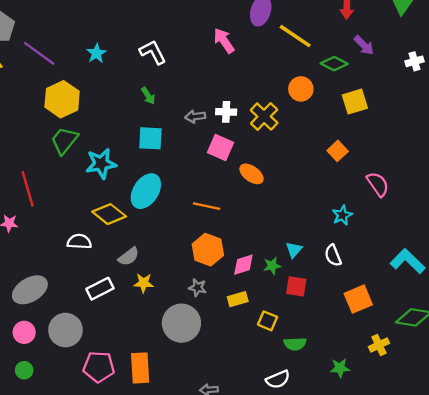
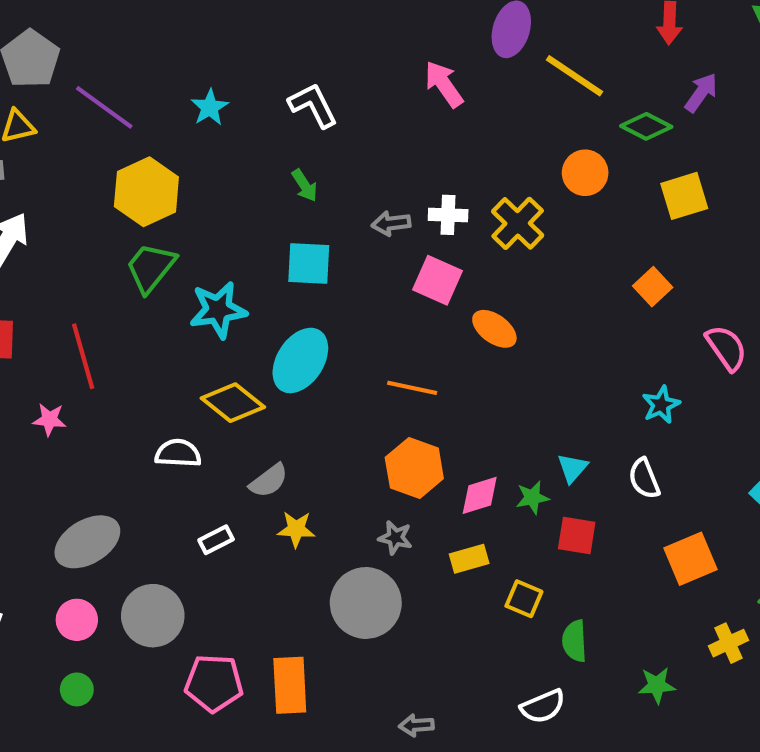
purple arrow: (364, 45) -> (701, 93), turned -100
white rectangle: (100, 289) -> (216, 540), size x0.7
green semicircle: (295, 344) -> (575, 641), turned 90

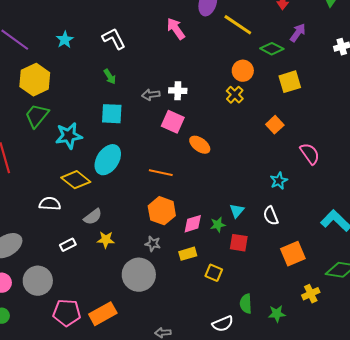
yellow cross: (518, 223) -> (235, 95), moved, size x0.7
green semicircle: (575, 641) -> (246, 304), moved
orange rectangle: (290, 685) -> (103, 314), turned 64

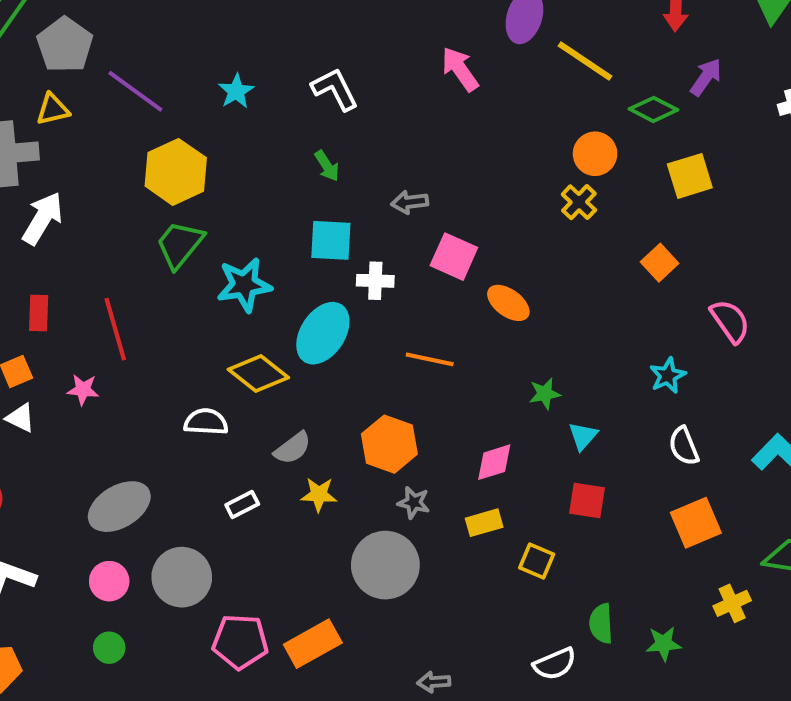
white cross: (178, 91) -> (375, 281), moved
orange hexagon: (162, 211) -> (389, 444), moved
white semicircle: (271, 216) -> (684, 446), moved
green star: (218, 225) -> (545, 394), moved

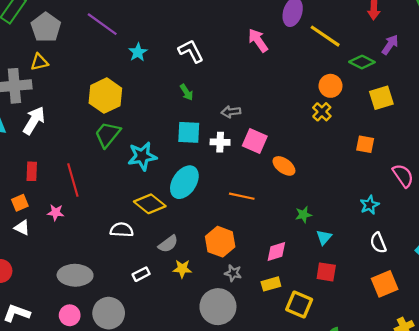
purple line: (135, 91) -> (102, 24), moved
orange square: (660, 263) -> (365, 144), turned -36
white cross: (375, 281) -> (220, 142), moved
gray ellipse: (119, 507) -> (75, 275), turned 32
yellow square: (537, 561) -> (299, 304), size x1.4

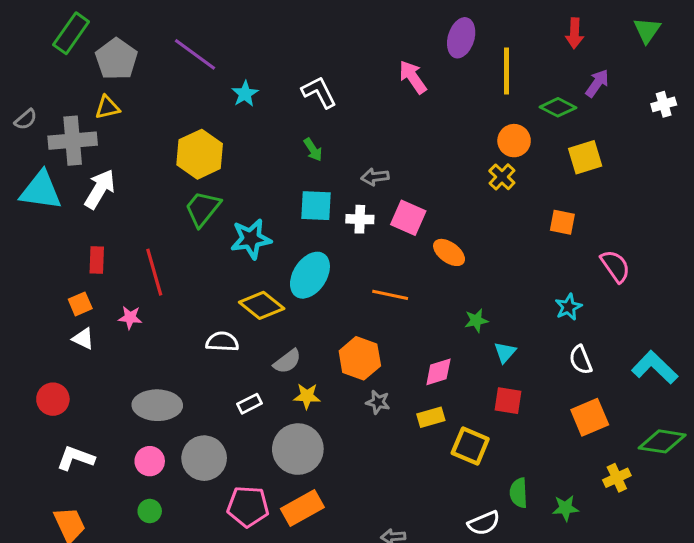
yellow line: (325, 36) -> (506, 71), turned 56
gray circle: (218, 307) -> (298, 449), moved

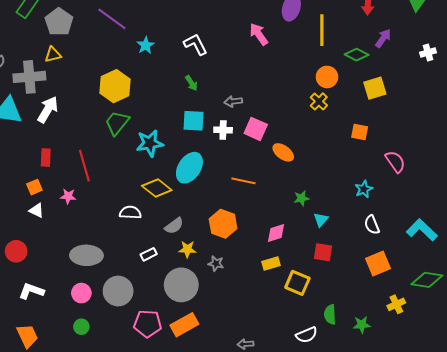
gray star: (378, 402) -> (216, 263), moved

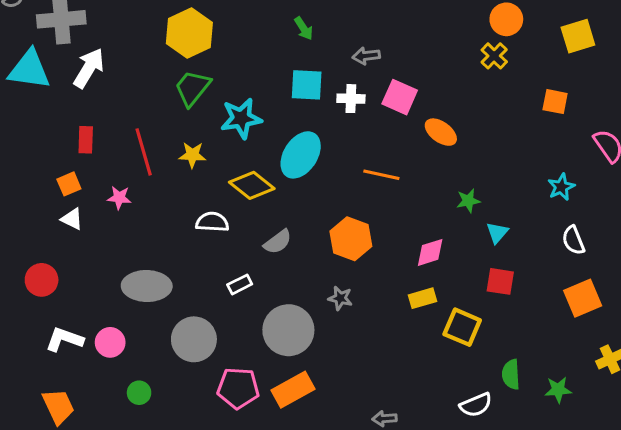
yellow star: (187, 249) -> (192, 155), moved
pink circle: (81, 293) -> (110, 342), moved

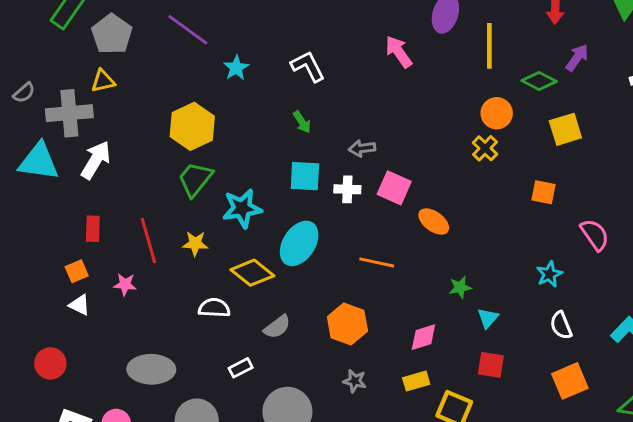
gray star: (340, 298) -> (355, 381), moved

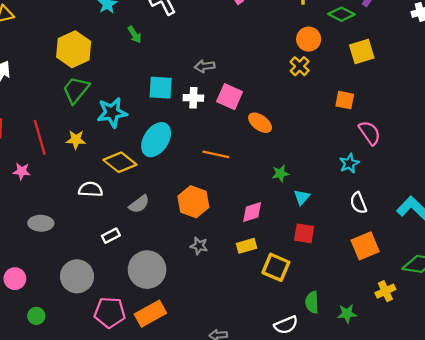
green arrow: (302, 122) -> (135, 35), moved
pink semicircle: (595, 235) -> (370, 133), moved
gray ellipse: (151, 369) -> (41, 223), moved, size x0.7

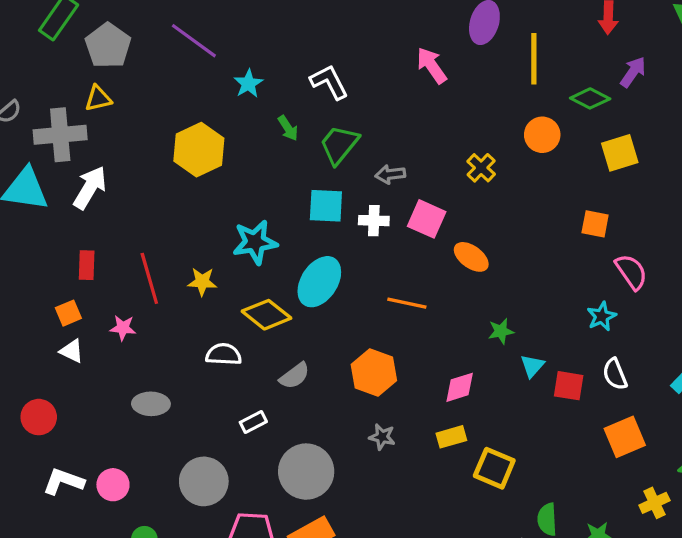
yellow cross: (300, 66) -> (481, 168), moved
green trapezoid: (76, 90) -> (339, 145), moved
red square: (304, 233) -> (569, 386), moved

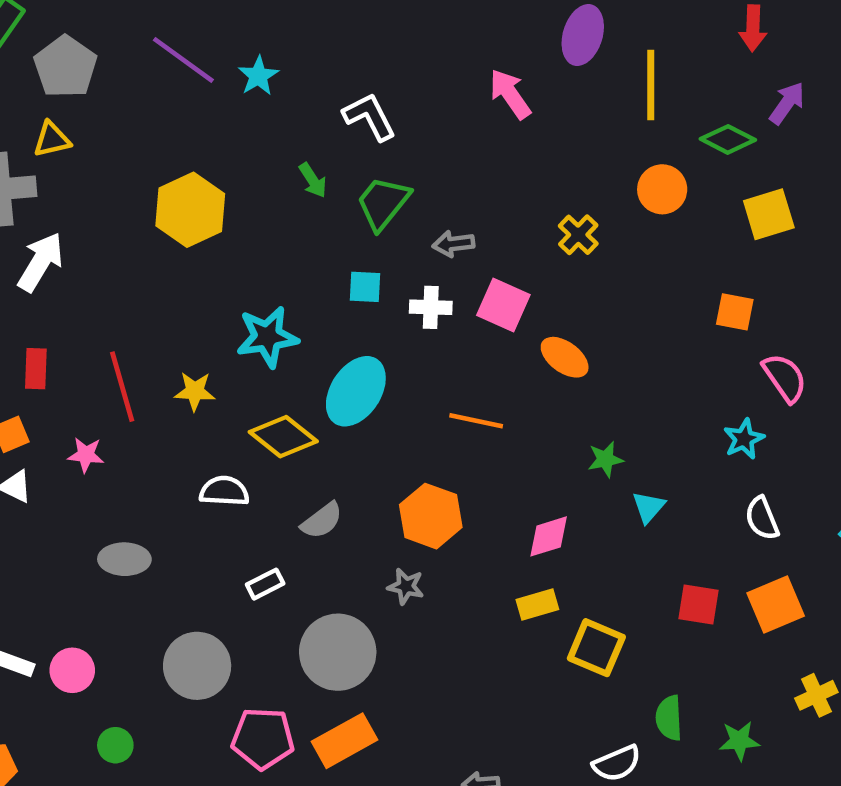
cyan star: (248, 84) -> (258, 76), moved
cyan square: (326, 206) -> (365, 287), size x0.7
red square: (569, 386) -> (698, 605), moved
gray star: (382, 437) -> (406, 586), moved

